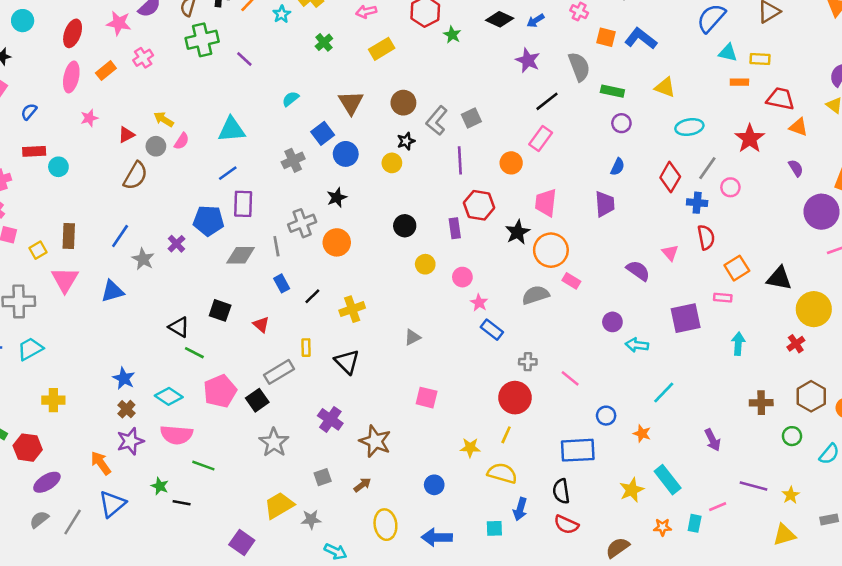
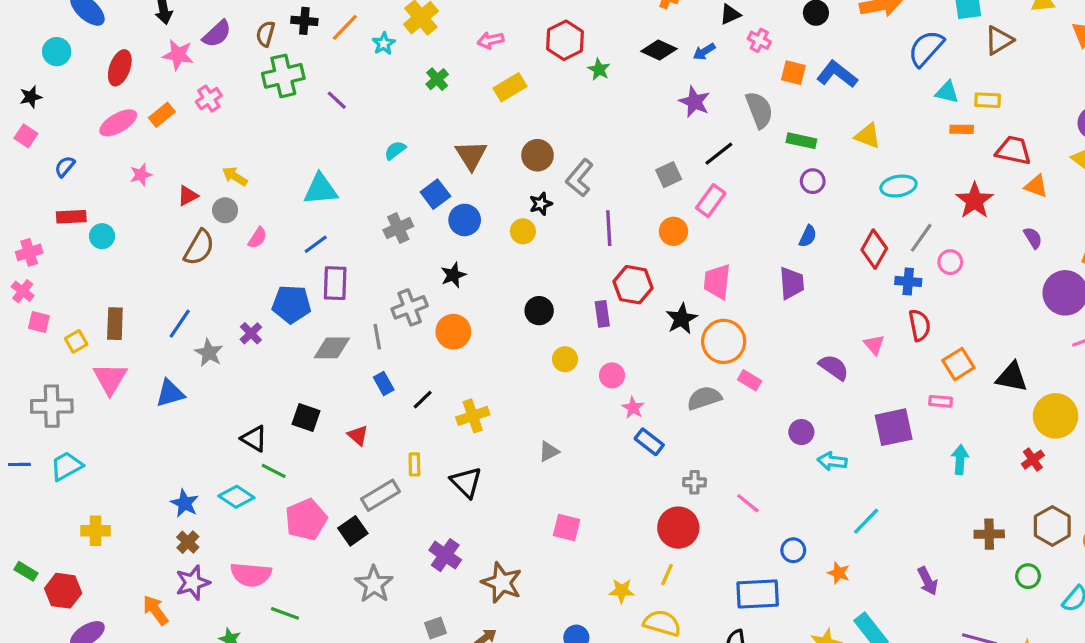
pink ellipse: (71, 77) -> (118, 123), turned 48
gray square: (471, 118) -> (669, 175), moved
pink semicircle: (182, 141) -> (257, 238), moved
cyan diamond: (169, 396) -> (236, 497), moved

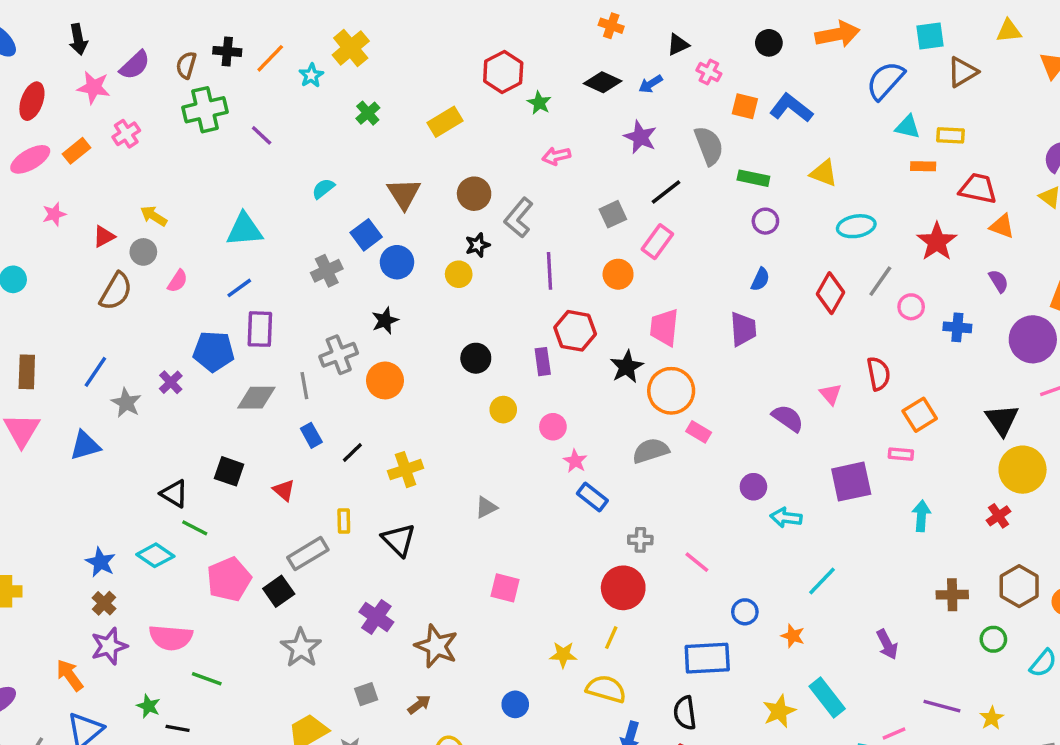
pink arrow: (491, 40) -> (556, 156), moved
blue cross: (908, 281) -> (957, 327), moved
black triangle: (1012, 377) -> (1002, 420), moved, turned 44

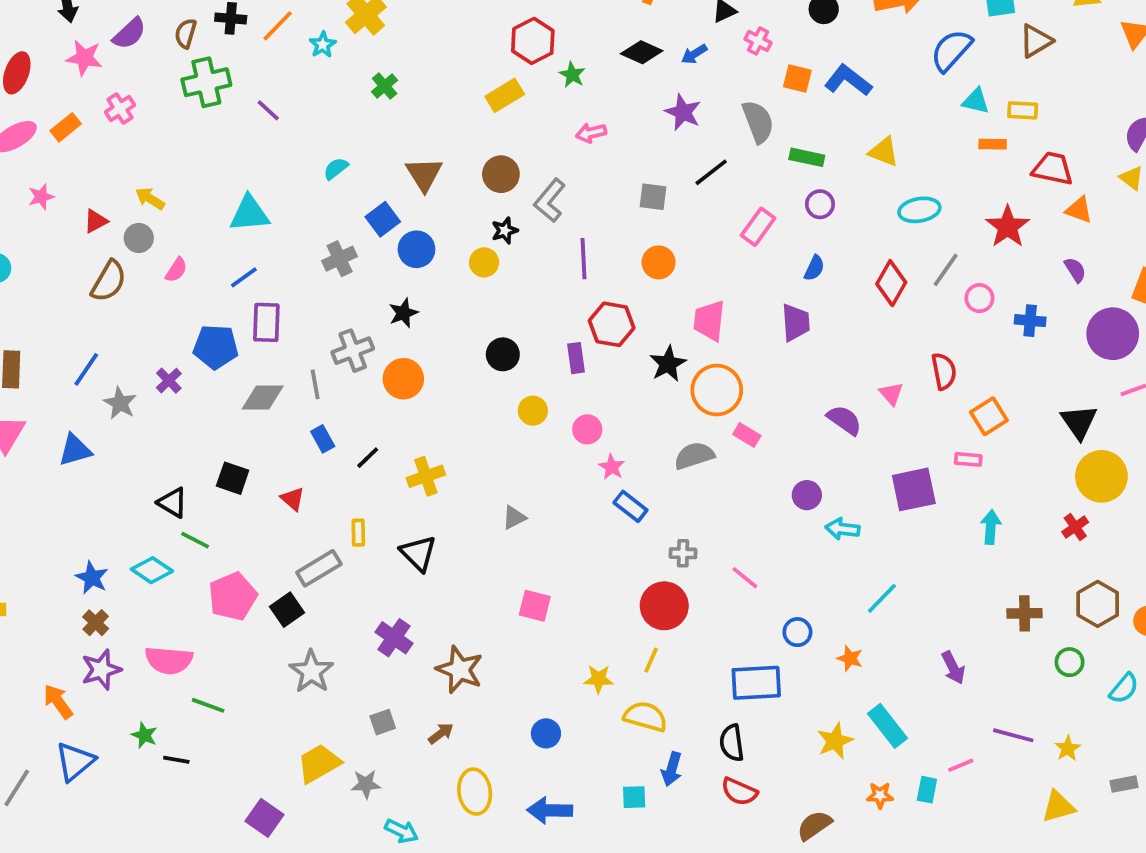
yellow rectangle: (445, 122) -> (505, 95), moved
gray square: (613, 214) -> (653, 197), turned 32
pink rectangle: (657, 242) -> (758, 227), moved

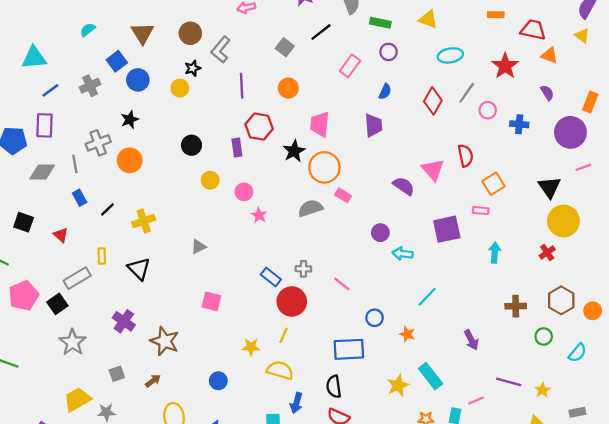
gray square: (653, 197) -> (285, 47), turned 30
blue line: (244, 277) -> (50, 90), moved
pink triangle: (891, 394) -> (433, 170), size x1.5
blue rectangle: (630, 506) -> (271, 277), moved

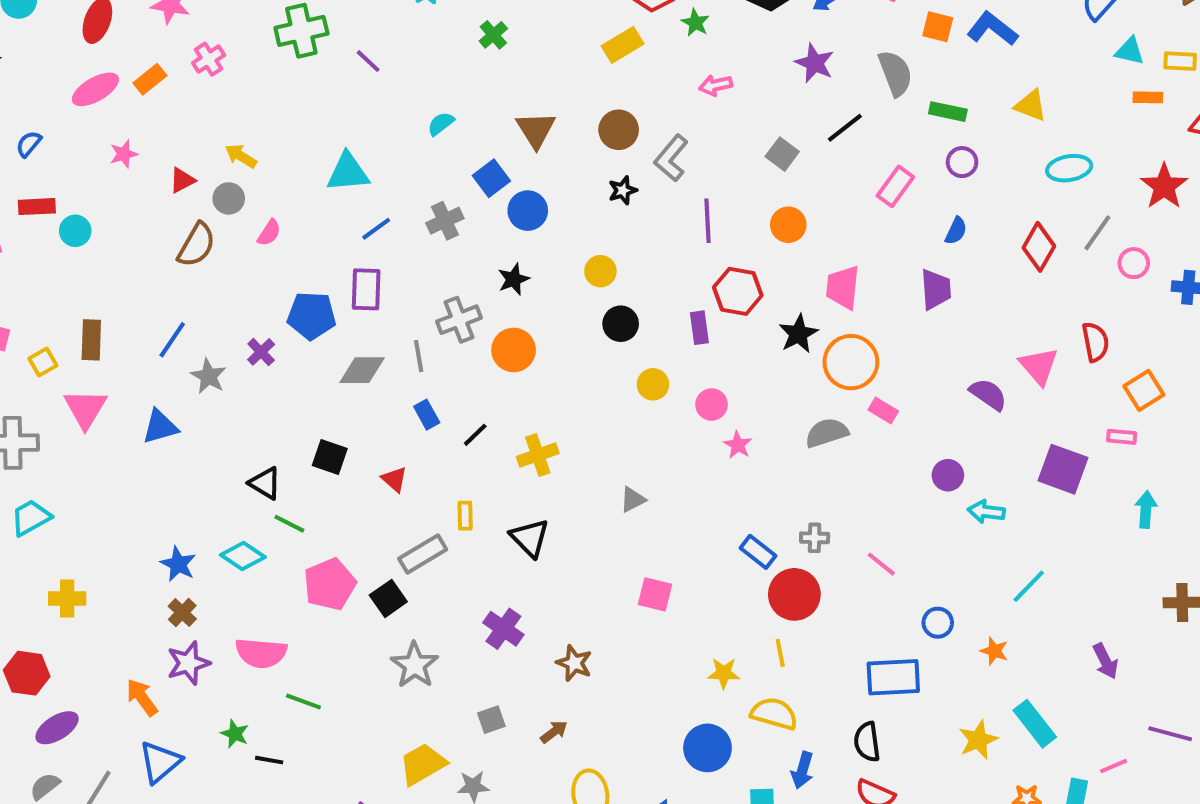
yellow circle: (180, 88) -> (600, 271), moved
purple square: (447, 229) -> (1063, 469), turned 32
yellow line: (284, 335) -> (780, 653), turned -35
brown star: (165, 341) -> (574, 663), size x0.7
blue circle: (218, 381) -> (707, 748), moved, size x1.5

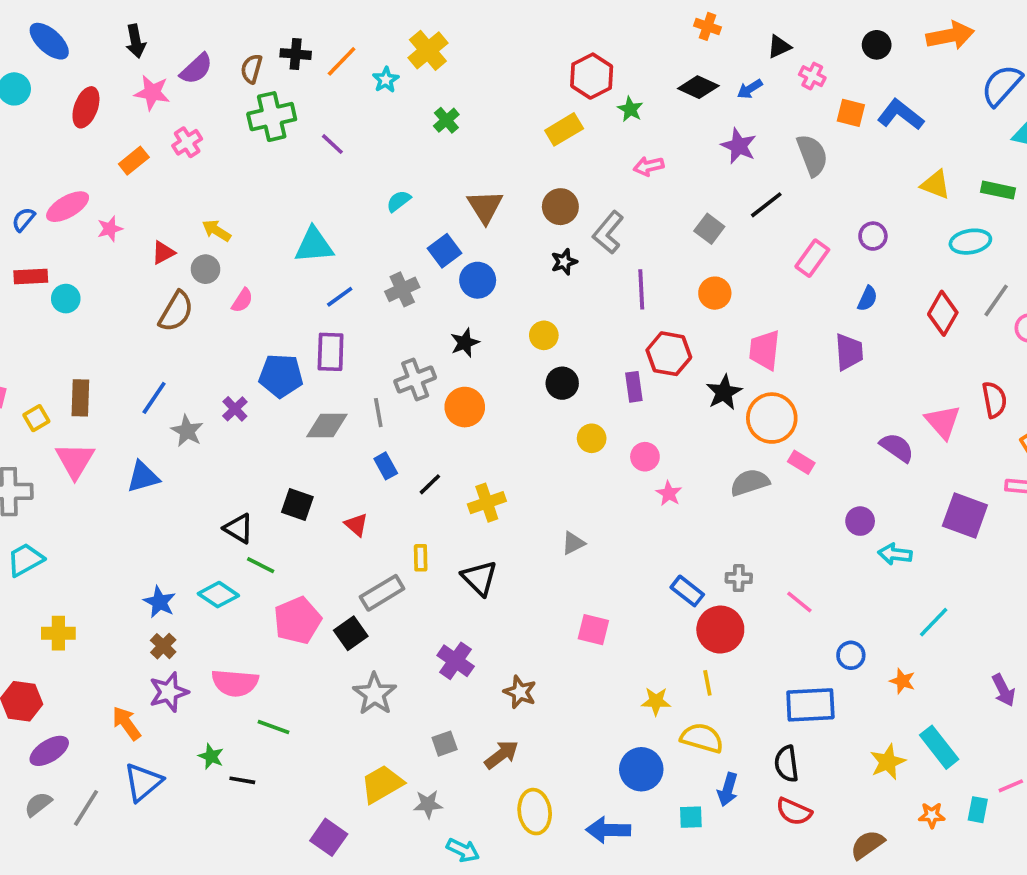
pink ellipse: (95, 89) -> (68, 207), moved
green rectangle: (948, 112) -> (998, 190), moved
brown arrow: (554, 732) -> (502, 755), size x1.4

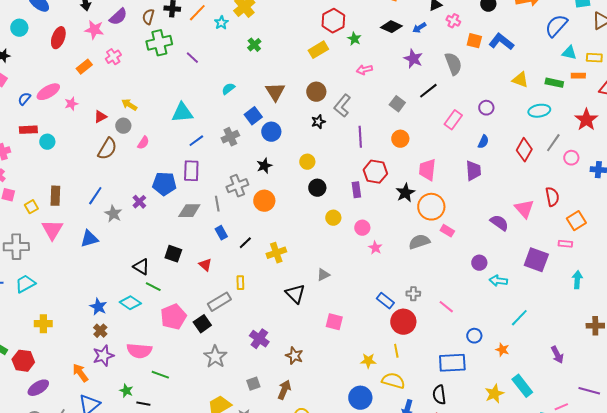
black triangle: (479, 578) -> (295, 294), moved
brown arrow: (502, 755) -> (284, 390), turned -30

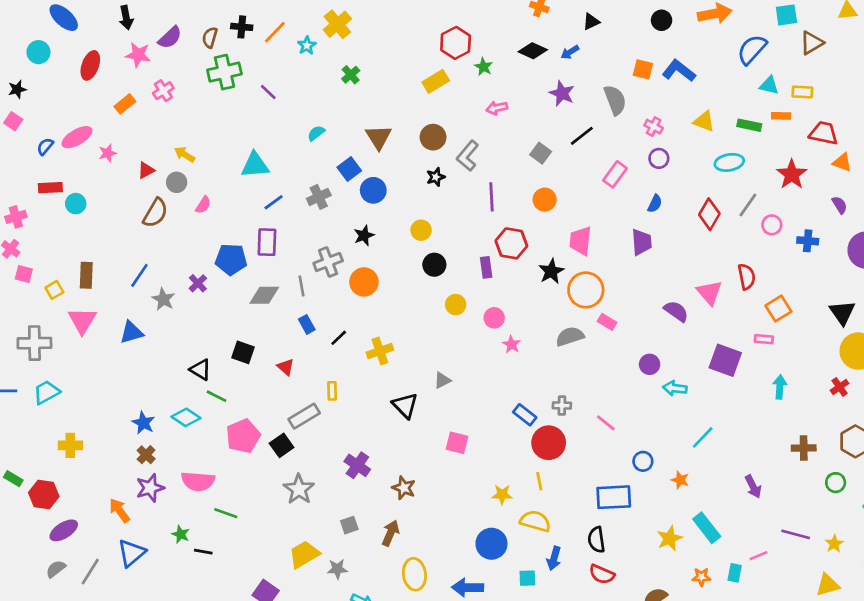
pink cross: (453, 21) -> (654, 127), moved

